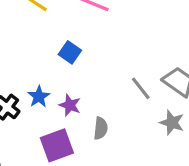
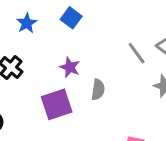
blue star: (39, 97) -> (27, 23), moved

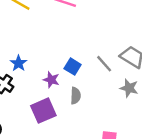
blue square: (71, 18) -> (73, 67), moved
blue star: (27, 23) -> (19, 63), moved

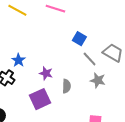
blue square: (73, 67) -> (79, 39), moved
gray star: (129, 88) -> (98, 80), moved

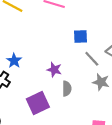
blue square: (79, 39) -> (80, 37), turned -32
purple star: (46, 73) -> (54, 70), moved

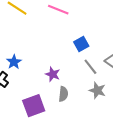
blue square: (80, 37) -> (81, 44), turned -32

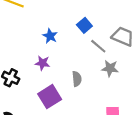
blue star: (14, 62) -> (50, 36), moved
purple star: (53, 74) -> (42, 63), moved

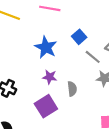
blue star: (50, 36) -> (46, 47), size x1.5
purple star: (42, 63) -> (50, 77), moved

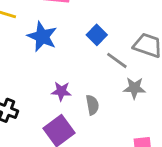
blue star: (46, 47) -> (42, 37), moved

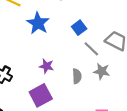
gray semicircle: (92, 105) -> (77, 76), moved

